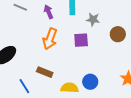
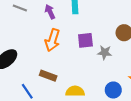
gray star: (93, 19) -> (105, 53), moved
blue circle: (90, 82) -> (113, 90), moved

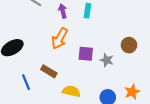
purple square: (85, 40) -> (86, 54), moved

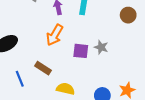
brown circle: (129, 45) -> (128, 15), moved
gray star: (107, 60) -> (101, 47), moved

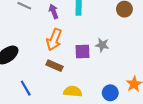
brown rectangle: (43, 68) -> (55, 66), moved

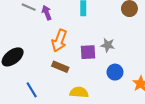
purple arrow: (54, 11) -> (47, 13), moved
blue circle: (110, 93) -> (115, 72), moved

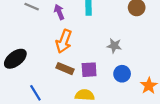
purple arrow: (47, 13) -> (59, 12), moved
purple square: (88, 52) -> (89, 70), moved

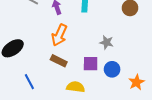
purple square: (89, 70) -> (91, 64), moved

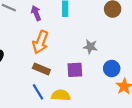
blue circle: (112, 69) -> (112, 69), moved
blue line: (29, 82) -> (38, 92), moved

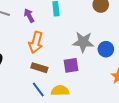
gray star: (90, 47) -> (83, 42), size x1.5
blue circle: (112, 69) -> (106, 49), moved

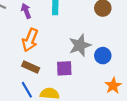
gray star: (83, 42) -> (80, 45), turned -30

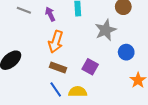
gray star: (80, 45) -> (106, 30), moved
purple square: (64, 68) -> (90, 67), turned 35

